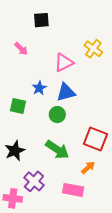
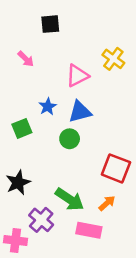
green square: (18, 106) -> (22, 128), turned -35
green arrow: (57, 150) -> (70, 199), moved

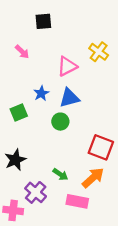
green arrow: (70, 199) -> (60, 174), size x0.6
orange arrow: (107, 203) -> (93, 178), size x1.5

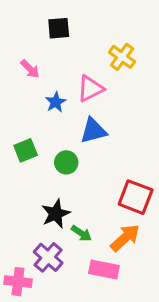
yellow cross: (99, 52) -> (122, 57), moved
blue star: (41, 93) -> (56, 102), moved
green circle: (60, 122) -> (66, 162), moved
black star: (15, 160) -> (56, 214), moved

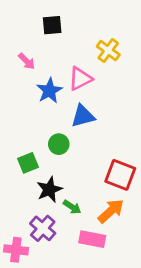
blue star: (56, 102) -> (49, 91), size x1.4
green square: (26, 150) -> (28, 163), moved

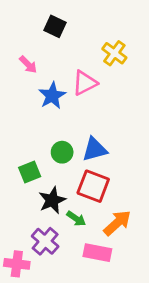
black square: (52, 25) -> (55, 26), turned 30
blue triangle: (83, 116) -> (95, 149), moved
red square: (120, 175) -> (93, 186), moved

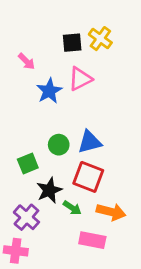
black square: (55, 26) -> (72, 43), moved, turned -30
yellow cross: (114, 53) -> (100, 39), moved
orange arrow: (117, 223) -> (111, 212), turned 56
purple cross: (45, 241) -> (26, 217), moved

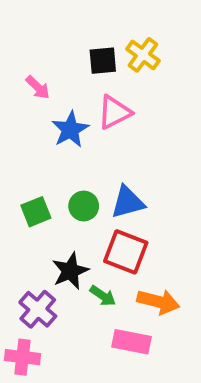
green square: (28, 163) -> (36, 212), moved

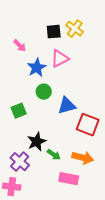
green circle: (84, 206) -> (44, 92), moved
red square: (126, 252) -> (88, 125), moved

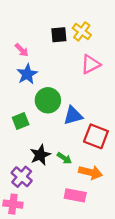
pink triangle: (60, 59) -> (91, 64), moved
blue star: (37, 68) -> (27, 74), moved
green circle: (44, 92) -> (48, 100), size x1.5
green arrow: (54, 155) -> (64, 158), moved

